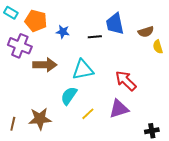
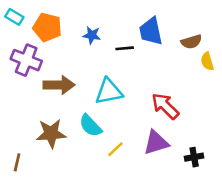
blue star: (63, 32) -> (92, 35), moved
cyan semicircle: (69, 96) -> (90, 126), turned -78
brown star: (40, 119) -> (51, 133), moved
black cross: (152, 131) -> (194, 157), moved

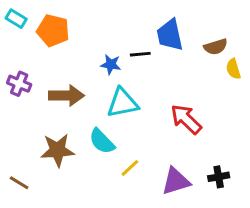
blue star: (92, 35) -> (111, 65), moved
purple cross: (26, 60) -> (19, 84), moved, size x0.7
purple triangle: (156, 143) -> (176, 181), moved
brown line: (17, 162) -> (19, 183), turned -72

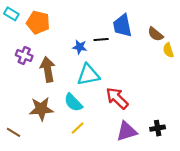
brown semicircle: (216, 47) -> (155, 34), turned 56
purple cross: (19, 84) -> (24, 56), moved
brown arrow: (66, 96) -> (48, 69), turned -100
red arrow: (186, 119) -> (117, 98), moved
yellow line: (130, 168) -> (78, 128), moved

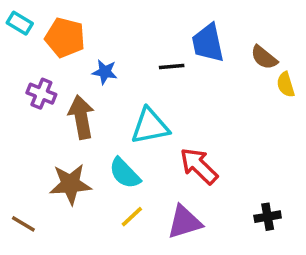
blue star: (80, 47) -> (105, 72), moved
purple triangle: (127, 131) -> (184, 222), moved

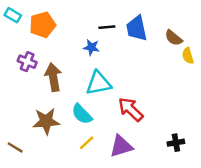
orange pentagon: (65, 38) -> (43, 25), turned -30
black line: (172, 66) -> (107, 27), moved
blue star: (105, 72) -> (91, 47), moved

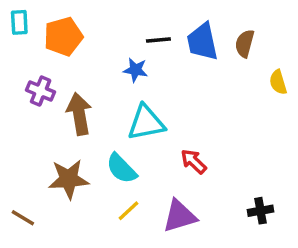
cyan rectangle: (13, 15) -> (19, 22), turned 56
brown semicircle: (174, 38) -> (245, 43), moved, turned 66
red arrow: (131, 109) -> (194, 161), size x0.7

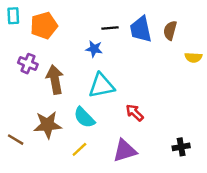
yellow semicircle: (278, 82) -> (193, 57), turned -70
yellow line: (128, 211) -> (79, 149), moved
brown line: (23, 218) -> (16, 140), moved

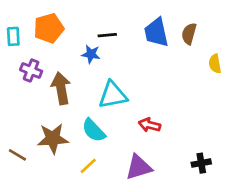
cyan rectangle: (13, 16) -> (13, 36), moved
black line: (110, 28) -> (107, 35), moved
blue star: (94, 49) -> (91, 54), moved
yellow semicircle: (193, 57) -> (215, 64), turned 77
red arrow: (135, 113) -> (150, 125), turned -30

